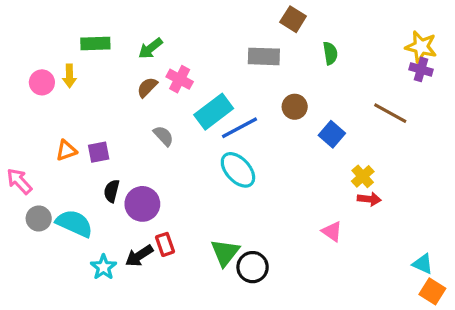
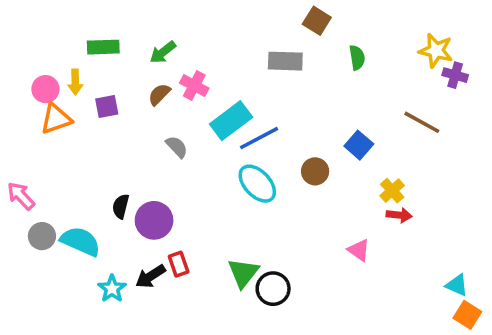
yellow star: (421, 47) -> (436, 51), moved
brown circle: (295, 107) -> (315, 171), moved
orange triangle: (66, 150) -> (56, 119), moved, size x1.4
purple square: (99, 152) -> (107, 107), moved

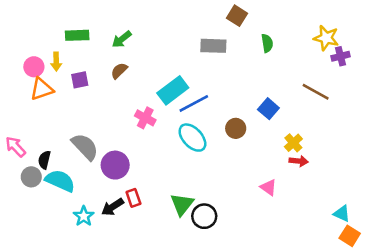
purple cross: (455, 75) -> (341, 56), turned -30
pink cross: (194, 86) -> (145, 118), moved
gray semicircle: (177, 147) -> (85, 147), moved, size x1.6
black semicircle: (121, 206) -> (44, 160), moved

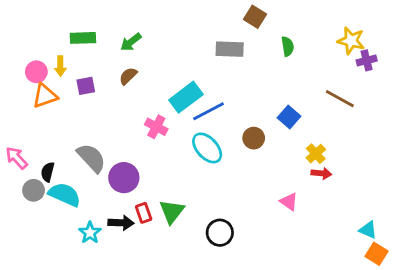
green triangle: (182, 204) -> (172, 211), moved
black arrow: (113, 207) -> (121, 223), turned -145

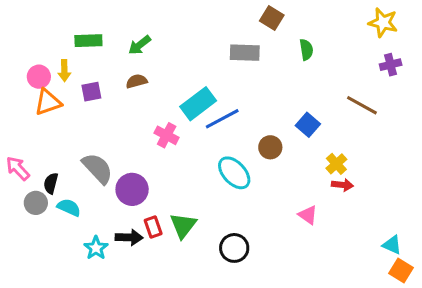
yellow star: (351, 41) -> (383, 23), moved
brown semicircle: (128, 76) -> (137, 81), turned 30
cyan ellipse: (207, 148) -> (234, 173), moved
cyan semicircle: (65, 195) -> (69, 207), size x0.7

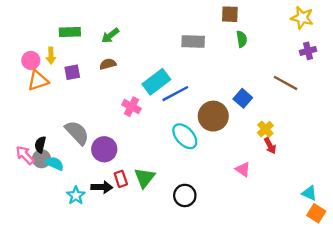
brown square: (272, 18) -> (230, 14), moved, turned -30
brown circle: (270, 147) -> (213, 116), size x1.6
pink arrow: (18, 168) -> (25, 155), moved
red arrow: (342, 185) -> (270, 146), turned 56
gray circle: (36, 203) -> (41, 159), moved

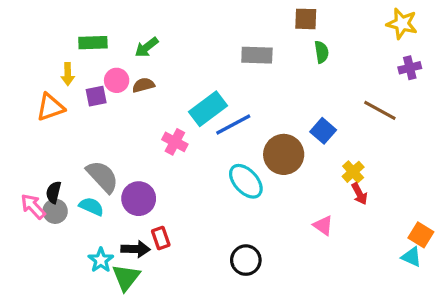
pink circle: (31, 60) -> (117, 80), moved
cyan semicircle: (54, 163) -> (91, 206), moved
green triangle: (145, 178) -> (126, 277), moved
orange square: (316, 213) -> (421, 235), moved

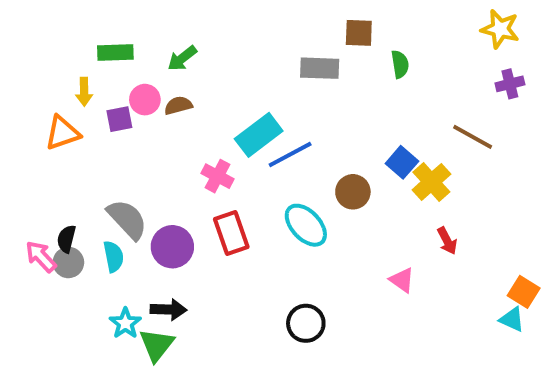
brown square: (306, 19) -> (359, 33), moved
brown circle: (284, 154) -> (353, 192), size x0.7
yellow cross: (353, 172) -> (431, 182), moved, size x1.4
cyan semicircle: (91, 206) -> (114, 257), turned 55
red rectangle: (161, 238) -> (231, 233), moved, size x1.5

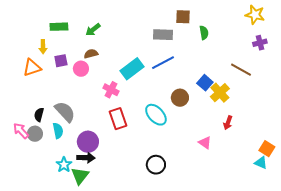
pink circle: (145, 100) -> (81, 69), moved
blue line: (290, 155) -> (163, 63), moved
black semicircle: (66, 239) -> (39, 115), moved
red arrow: (447, 241) -> (228, 123), turned 48
purple circle: (172, 247) -> (88, 142), moved

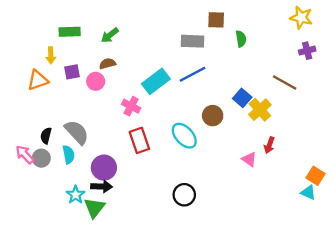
pink triangle: (205, 143) -> (249, 159), moved

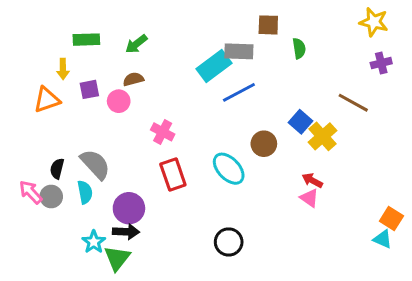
cyan rectangle: (156, 81) -> (214, 66), moved
red arrow: (269, 145) -> (312, 180), moved, turned 98

